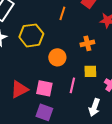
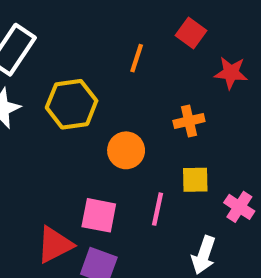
red triangle: (19, 89) -> (55, 245), moved

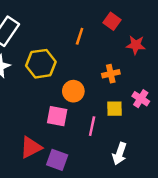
pink cross: (239, 207) -> (141, 99), moved
pink square: (99, 215) -> (57, 116), moved

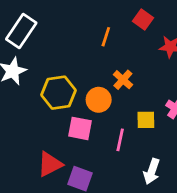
yellow hexagon: (41, 64) -> (58, 93), moved
orange cross: (111, 74) -> (123, 80), moved, turned -35

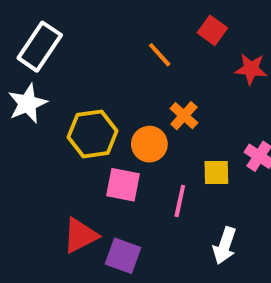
orange line: (106, 37) -> (160, 55), turned -60

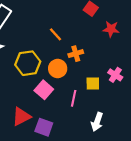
orange line: (160, 55) -> (56, 34), moved
orange cross: (184, 116) -> (76, 54), turned 32
pink square: (123, 185) -> (44, 90), turned 30

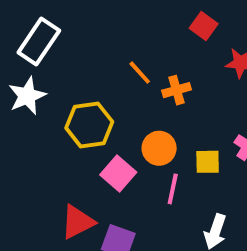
orange cross: (76, 54) -> (177, 90), moved
orange circle: (58, 68) -> (159, 148), moved

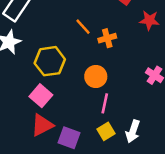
yellow square: (208, 162) -> (106, 131), moved, turned -30
pink square: (118, 173) -> (41, 96), moved

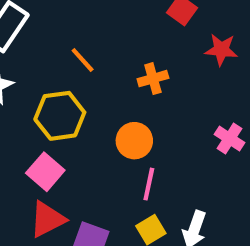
orange line: (83, 27) -> (83, 60), moved

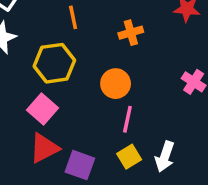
orange line: (83, 60) -> (73, 17), turned 30

